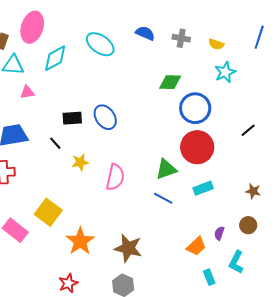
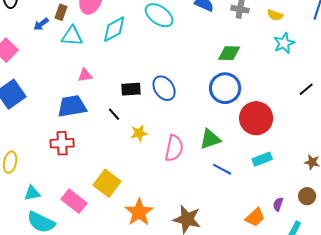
pink triangle: (27, 92) -> (85, 75), moved
blue circle: (195, 108) -> (225, 88), moved
black line: (248, 130) -> (306, 89), moved
green triangle: (166, 169) -> (210, 139), moved

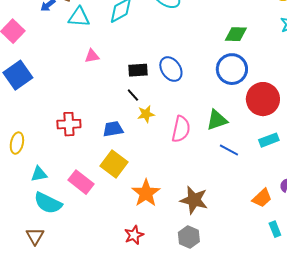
blue trapezoid: (72, 106) -> (113, 129), moved, size x0.7
black line: (114, 114) -> (133, 95), moved

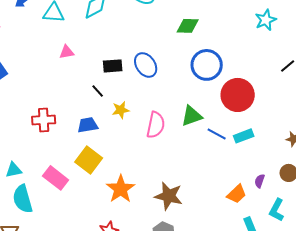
green diamond: (236, 34) -> (188, 26), moved
black line: (133, 95) -> (98, 91), moved
blue line: (229, 150) -> (217, 134), moved
cyan semicircle: (48, 203) -> (23, 199), turned 48

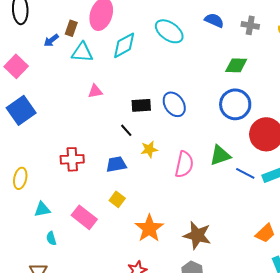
green diamond: (188, 26) -> (236, 65), moved
yellow square: (89, 160) -> (117, 199), size x0.6
cyan semicircle: (23, 199) -> (51, 238), size x0.5

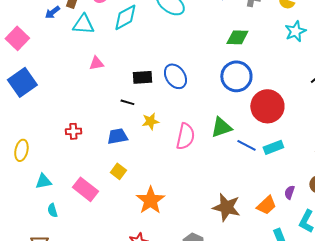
black line: (126, 130) -> (127, 102), turned -32
red cross: (72, 159) -> (73, 131), size x0.7
brown star: (197, 235) -> (226, 207), moved

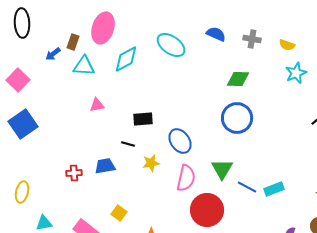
blue ellipse: (175, 76) -> (180, 141), moved
red circle: (267, 106) -> (207, 210), moved
green triangle: (221, 127) -> (222, 169), turned -40
blue trapezoid: (117, 136) -> (105, 166), moved

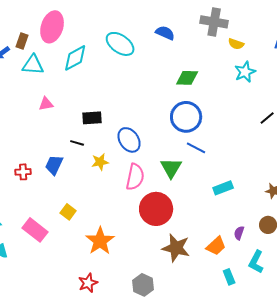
gray cross: (252, 39) -> (214, 22), moved, size x1.5
blue trapezoid: (105, 166) -> (54, 165), turned -55
blue line: (247, 187) -> (196, 148), moved

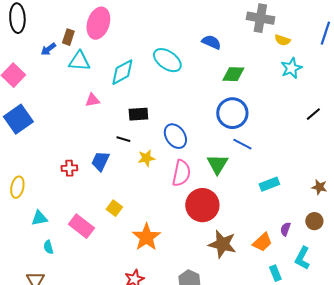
blue semicircle: (165, 33) -> (211, 42), moved
cyan ellipse: (120, 44) -> (167, 60), moved
cyan diamond: (75, 58) -> (122, 72), moved

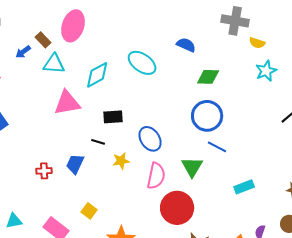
brown rectangle: (68, 37) -> (43, 40), turned -63
pink triangle: (92, 100) -> (67, 103), size x1.8

